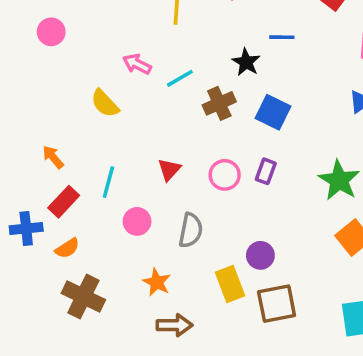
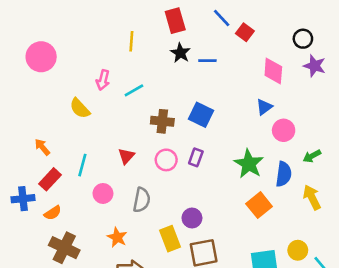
pink circle: (51, 32) -> (41, 57), size x1.5
black star: (246, 62) -> (180, 53), moved
pink arrow: (137, 64) -> (103, 80), turned -102
brown cross: (219, 103) -> (162, 121), moved, turned 30

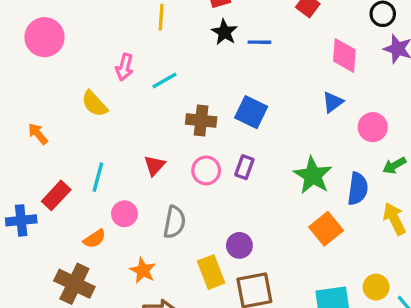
pink circle: (284, 130) -> (373, 127), moved
orange arrow: (42, 147) -> (38, 134), moved
orange semicircle: (53, 213) -> (94, 239), moved

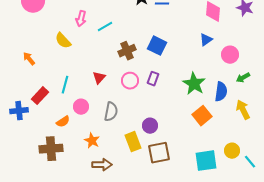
brown cross: (201, 120) -> (127, 51), turned -30
brown cross: (74, 284) -> (51, 149), turned -30

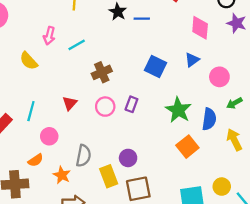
blue square: (157, 46) -> (155, 67), moved
gray semicircle: (111, 112) -> (83, 156), moved
orange semicircle: (63, 122) -> (36, 160), moved

